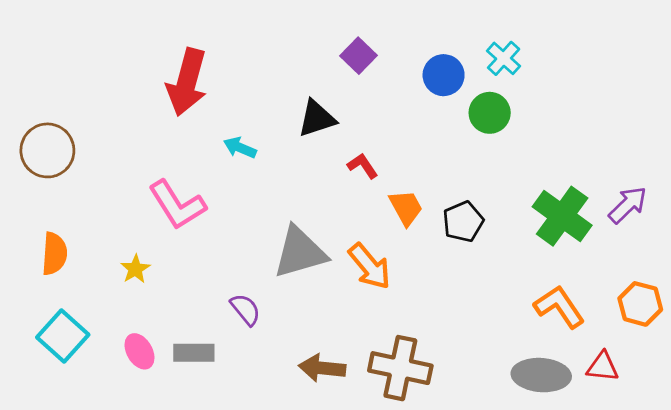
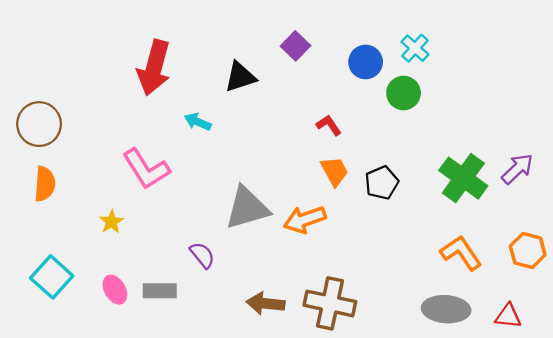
black triangle: (317, 118) -> (240, 77), moved
red L-shape: (363, 166) -> (329, 125), moved
orange semicircle: (54, 254) -> (45, 184), moved
orange arrow: (370, 266) -> (305, 219), turned 111
red triangle: (603, 367) -> (508, 316), moved

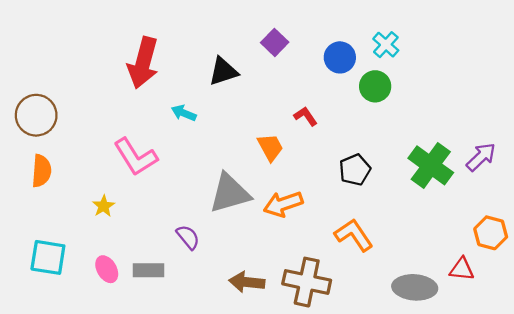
orange trapezoid: (335, 171) -> (270, 147), moved
orange L-shape: (461, 253) -> (354, 235), moved
cyan square: (52, 277) -> (48, 257), turned -33
red triangle: (508, 316) -> (462, 269), moved

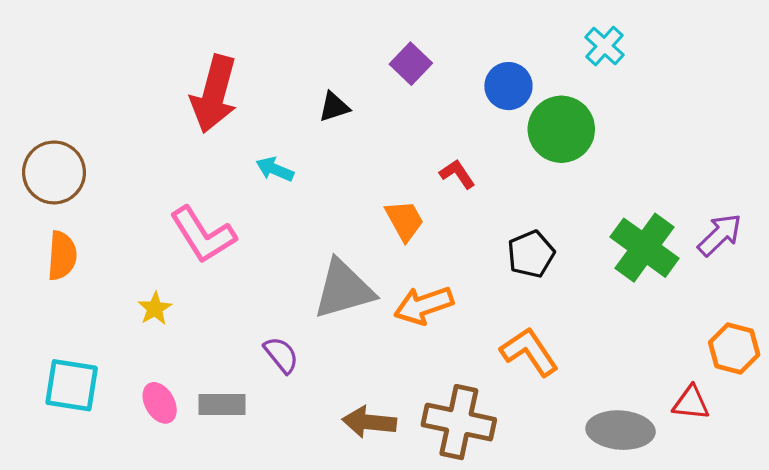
cyan cross: (386, 45) -> (605, 46), moved
black triangle: (223, 71) -> (334, 107), size x0.7
green circle: (375, 86) -> (561, 129), size x1.4

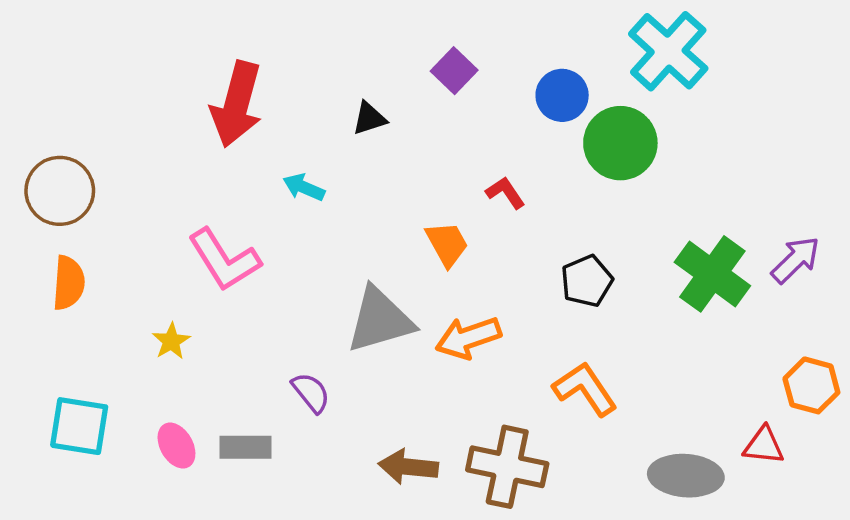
cyan cross: (605, 46) -> (668, 51), size x1.8

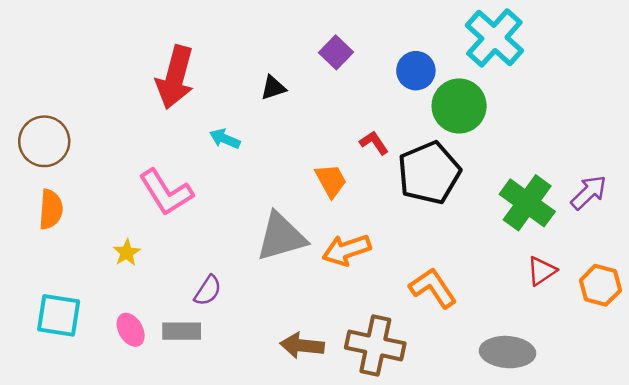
black pentagon: (587, 281) -> (429, 173), moved, size x1.6
purple semicircle: (311, 392) -> (208, 291), moved, turned 72
red triangle: (764, 446) -> (542, 271), moved, turned -40

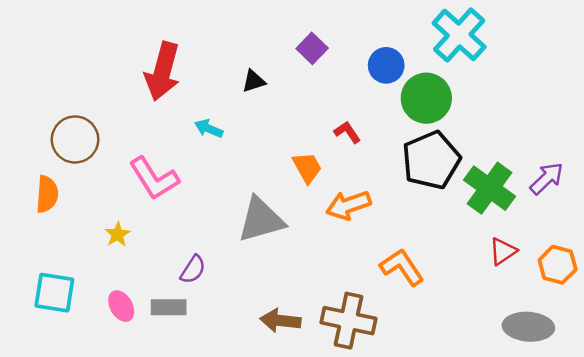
brown circle: (44, 141) -> (75, 139), moved
black pentagon: (429, 173) -> (431, 160), moved
orange arrow: (347, 250) -> (348, 205), moved
gray ellipse: (508, 352) -> (528, 327), moved

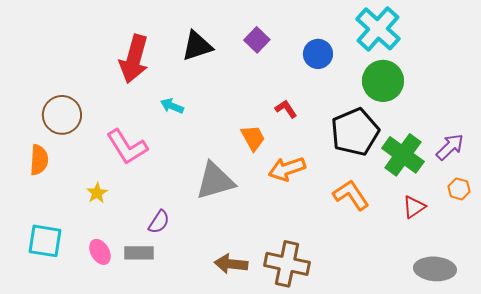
black triangle: (254, 81) -> (197, 46), moved, size x1.6
green circle: (426, 98) -> (383, 81), moved
orange hexagon: (558, 265) -> (459, 189), moved, size x0.7
orange L-shape: (402, 267) -> (351, 195), moved

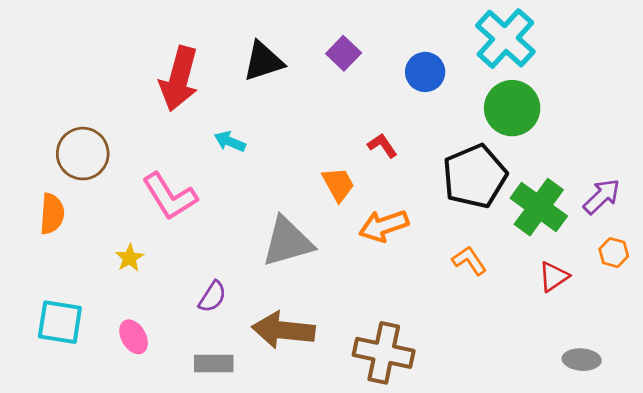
orange L-shape: (351, 195) -> (469, 261), size x0.7
gray rectangle: (139, 253) -> (214, 364), moved
brown arrow: (231, 264) -> (283, 330), moved, size x1.4
gray ellipse: (435, 269) -> (582, 360), size x0.7

